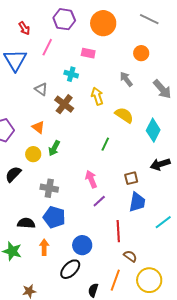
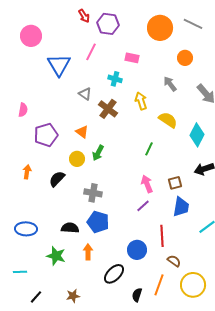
orange circle: (103, 23) -> (160, 28), moved
red arrow: (24, 28) -> (84, 16), moved
pink arrow: (91, 179) -> (147, 184), moved
blue circle: (82, 245) -> (137, 250), moved

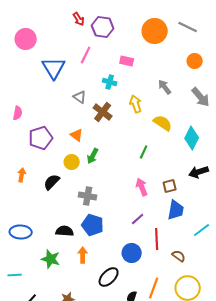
orange circle: (185, 58) -> (195, 61), moved
purple line: (143, 206) -> (138, 219), moved
brown semicircle: (174, 261) -> (179, 256), moved

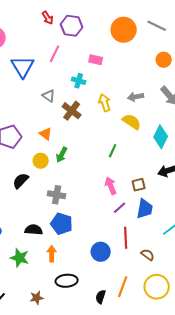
gray arrow: (165, 87) -> (136, 97), moved, turned -63
purple line: (138, 219) -> (120, 208), moved
black ellipse: (109, 277) -> (67, 281), moved, turned 40

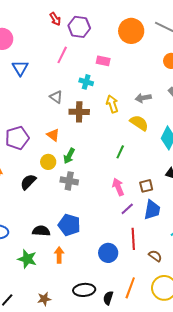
blue triangle: (23, 67) -> (20, 68), moved, size x0.7
brown cross: (72, 111) -> (79, 112), turned -36
gray cross: (57, 195) -> (69, 181), moved
black ellipse: (67, 281) -> (84, 290), moved

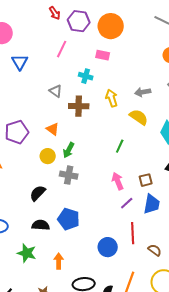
orange circle: (131, 31) -> (111, 26), moved
black semicircle: (28, 182) -> (38, 193), moved
orange arrow: (59, 255) -> (59, 261), moved

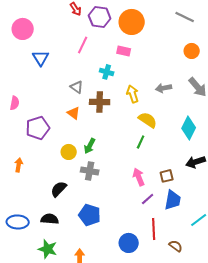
yellow semicircle: (139, 117) -> (148, 120), moved
orange triangle: (53, 129) -> (74, 113), moved
black semicircle: (41, 225) -> (50, 219), moved

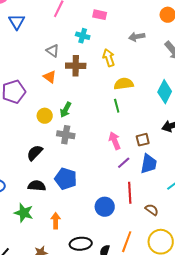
gray arrow: (164, 88) -> (137, 37), moved
yellow semicircle: (148, 120) -> (124, 84), turned -42
green line: (141, 142) -> (117, 106), turned -40
black semicircle: (50, 219) -> (37, 186), moved

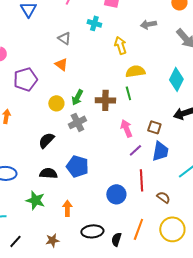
brown cross: (76, 66) -> (105, 100), moved
gray cross: (66, 135) -> (77, 122), turned -36
brown square: (143, 140) -> (154, 127), turned 32

